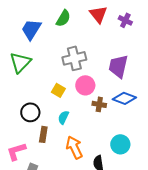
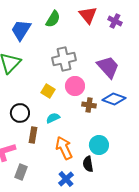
purple trapezoid: (118, 66) -> (108, 67), turned 125
cyan semicircle: (63, 117) -> (53, 118), turned 40
cyan circle: (120, 144) -> (99, 145), moved

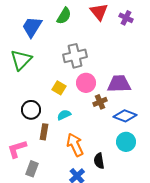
purple trapezoid: (108, 67) -> (119, 84), moved, turned -50
blue diamond: (114, 99) -> (125, 116), moved
brown cross: (89, 105) -> (100, 102), turned -32
cyan circle: (99, 145) -> (126, 142), moved

